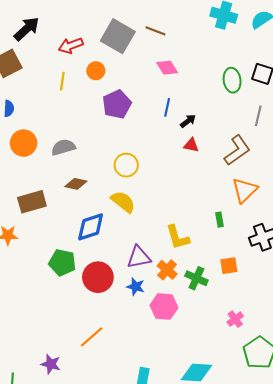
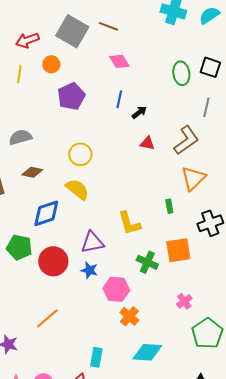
red triangle: (191, 145) -> (147, 143), moved
orange square: (229, 266) -> (178, 250), size x1.5
orange cross: (167, 270) -> (129, 316), moved

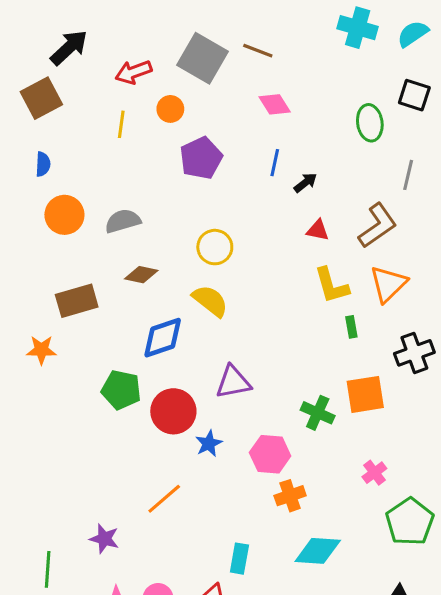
black square: (210, 67) -> (414, 95), moved
yellow L-shape: (129, 223) -> (331, 285), moved
blue star: (89, 270) -> (209, 444), moved, turned 30
orange cross: (129, 316) -> (290, 496), turned 30

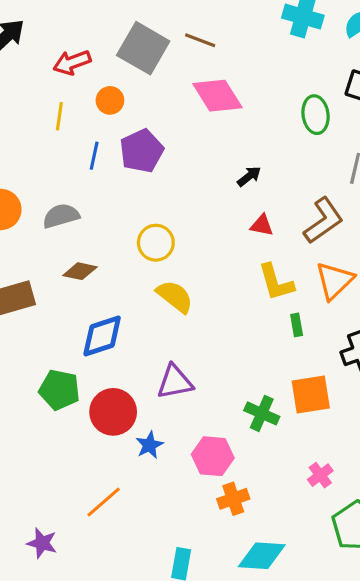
pink diamond: (275, 104) -> (217, 96), size x1.5
blue line: (275, 163) -> (94, 156), moved
yellow semicircle: (210, 301) -> (175, 296), moved

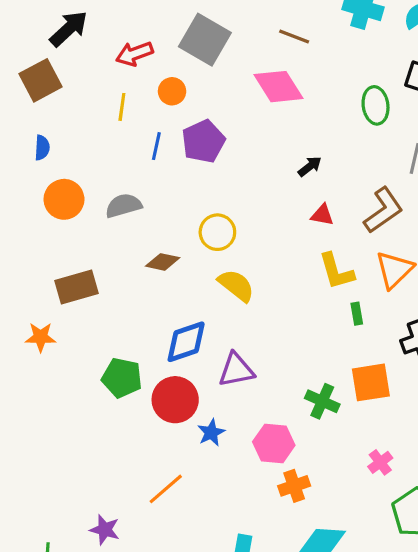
brown line: (200, 40) -> (294, 36), moved
brown diamond: (80, 271) -> (163, 262), moved
blue diamond: (102, 336) -> (186, 342), moved

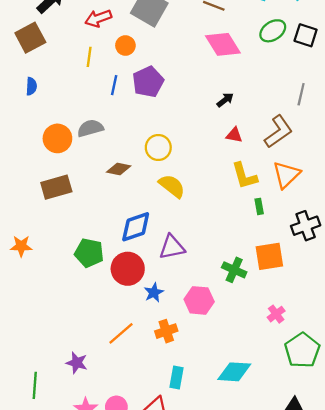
pink diamond: (278, 87) -> (223, 44), moved
green ellipse: (376, 105) -> (273, 31), moved, turned 65
orange circle: (64, 199) -> (57, 138), moved
orange star: (41, 337) -> (21, 246), moved
orange cross: (294, 486) -> (166, 331), moved

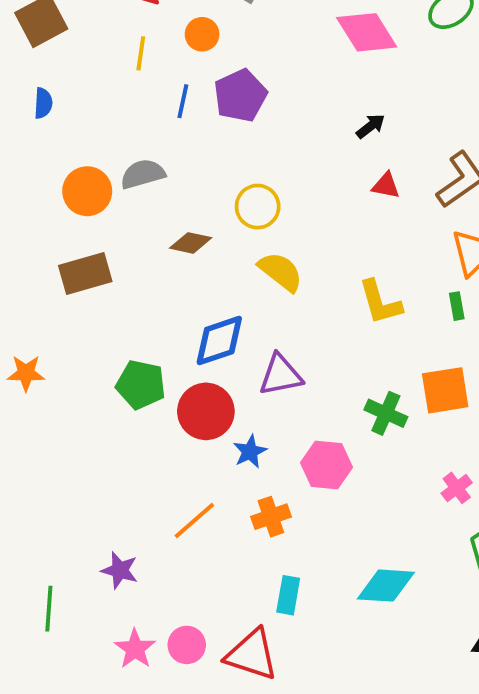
yellow L-shape: (244, 176) -> (380, 302), moved
green rectangle: (259, 206) -> (457, 306), moved

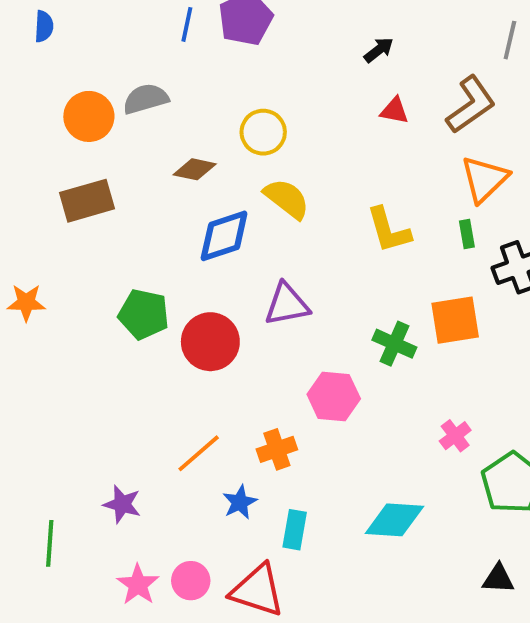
blue diamond: (219, 341) -> (224, 236), moved
blue star: (250, 452) -> (240, 502), moved
pink cross: (457, 488) -> (455, 436), moved

